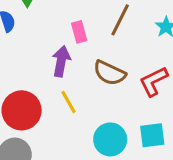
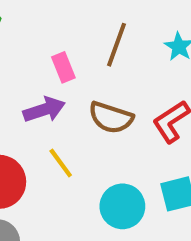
purple arrow: (61, 61) -> (44, 110), turned 68

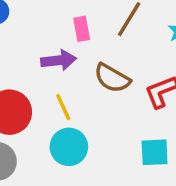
cyan circle: (122, 206) -> (69, 147), moved

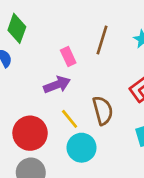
brown semicircle: (112, 78) -> (103, 111), moved, turned -120

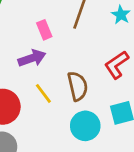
cyan circle: (82, 148) -> (85, 126), moved

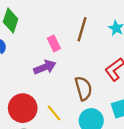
yellow line: (43, 93) -> (54, 113), moved

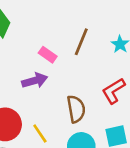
pink rectangle: (54, 43) -> (48, 55), turned -35

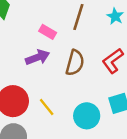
brown semicircle: (76, 109) -> (75, 63), moved, turned 30

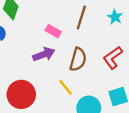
yellow line: (47, 107) -> (66, 87), moved

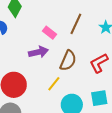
yellow line: (66, 87) -> (54, 84), turned 70

